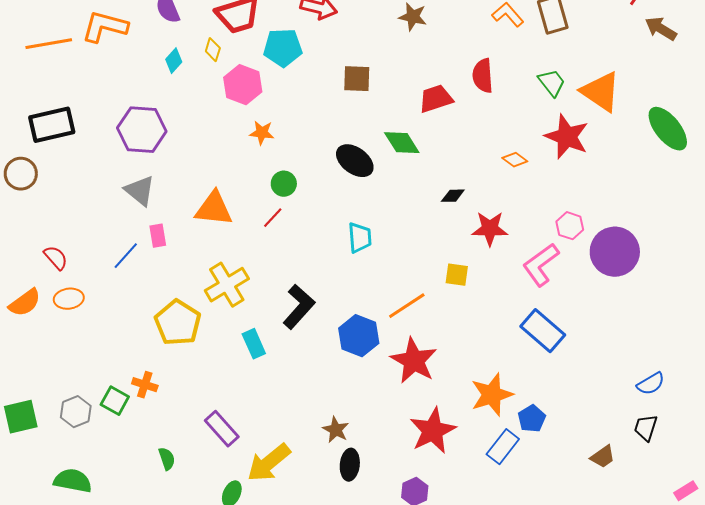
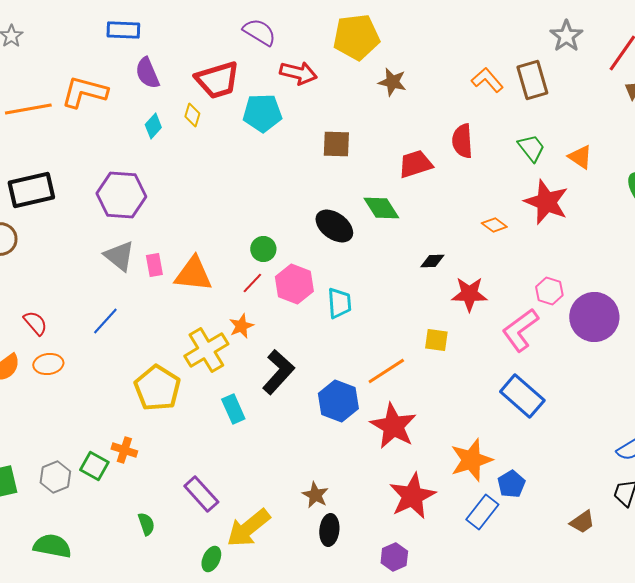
pink hexagon: (243, 85) -> (294, 284), moved
orange triangle: (601, 92) -> (580, 157), size x0.6
orange star: (262, 133) -> (241, 326), moved, turned -30
pink rectangle: (158, 236) -> (154, 265), moved

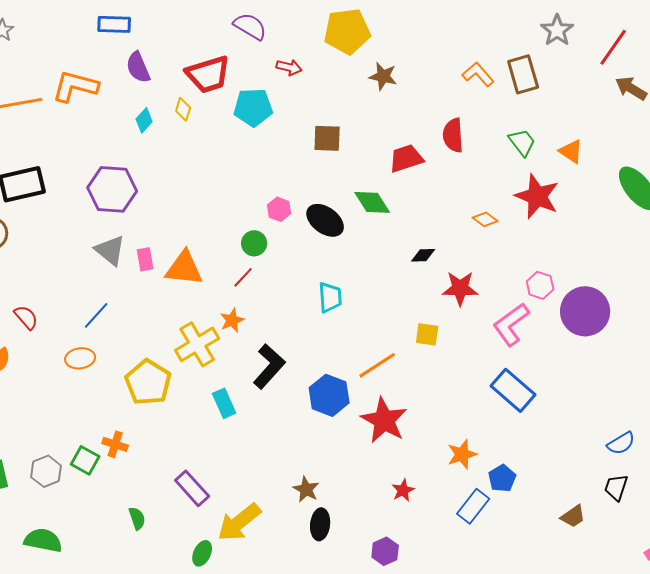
red arrow: (298, 73) -> (289, 67), size x0.7
pink hexagon: (294, 284) -> (279, 209), moved, size x0.6
orange ellipse: (48, 364) -> (80, 358), moved
orange star: (471, 460) -> (462, 454), size x0.7
red star: (412, 496) -> (403, 490), size x0.5

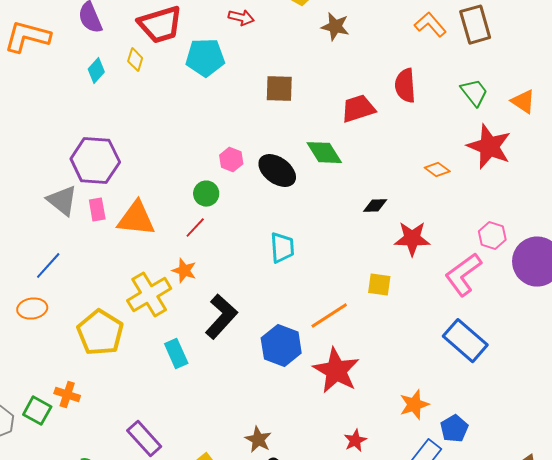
purple hexagon: (112, 189) -> (95, 161), moved
orange star: (232, 320) -> (184, 271), turned -30

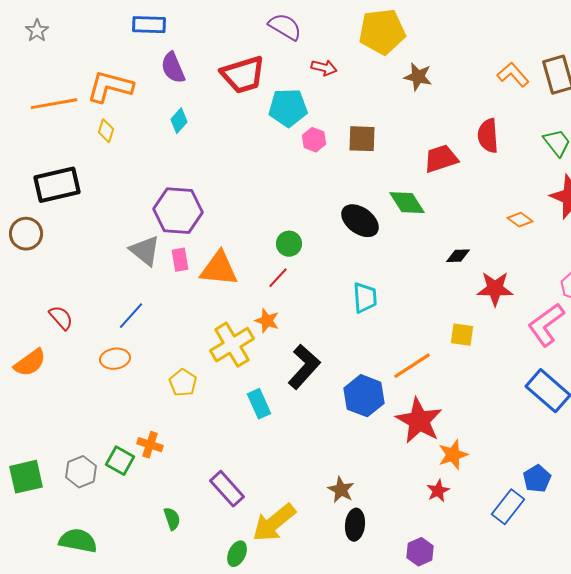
yellow diamond: (135, 60) -> (106, 131), moved
pink hexagon: (231, 160) -> (314, 140), moved
yellow pentagon: (100, 333) -> (183, 383), size x0.6
orange star: (414, 405) -> (453, 455), moved

